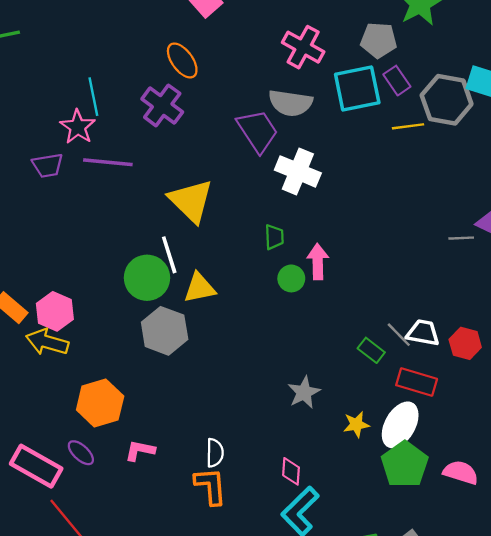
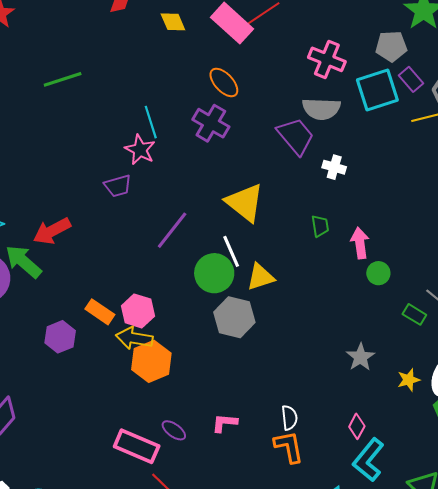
purple line: (108, 162) -> (172, 230), moved, turned -51
white cross: (298, 171) -> (334, 167), size x0.6
green circle: (291, 278) -> (378, 273), moved
orange hexagon: (100, 403) -> (151, 361), moved
pink diamond: (291, 471) -> (357, 426), turned 30

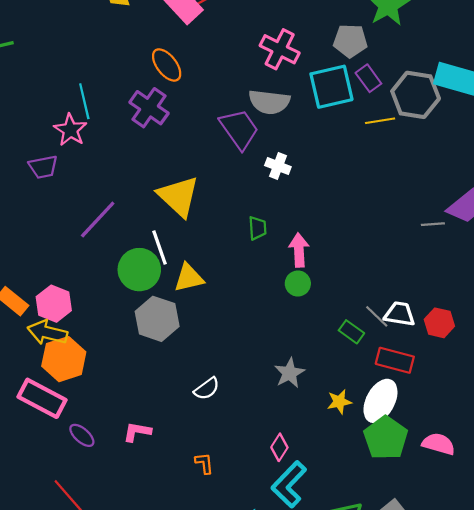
green circle: (378, 273) -> (298, 284), moved
white semicircle: (289, 418) -> (207, 389), moved, turned 55
pink rectangle: (137, 446) -> (42, 398), moved
orange L-shape: (289, 447) -> (204, 463), size x0.6

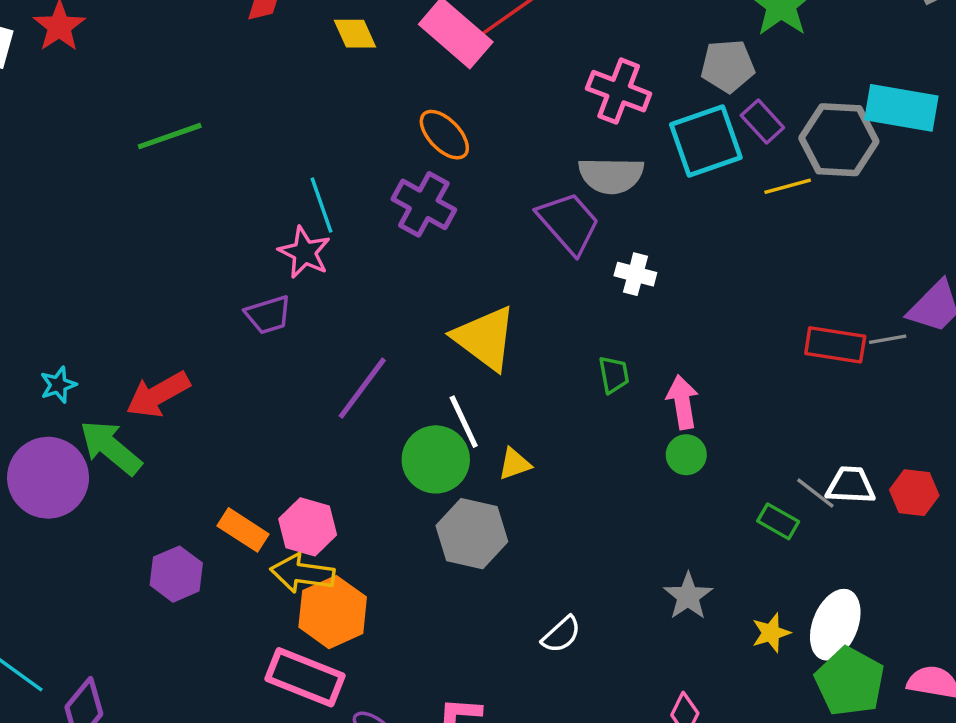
yellow triangle: (189, 278) -> (515, 464), size x0.7
red rectangle: (395, 360) -> (835, 345), moved

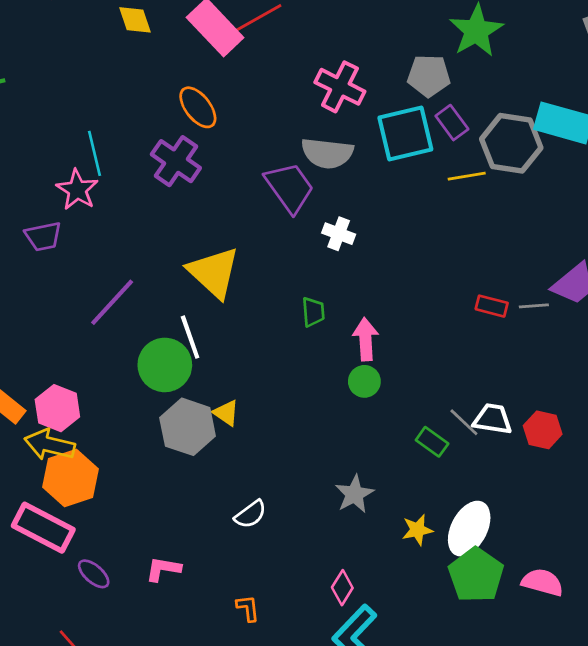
red rectangle: (835, 345) -> (492, 306), size x0.7
yellow triangle: (515, 464) -> (226, 413), moved, turned 48

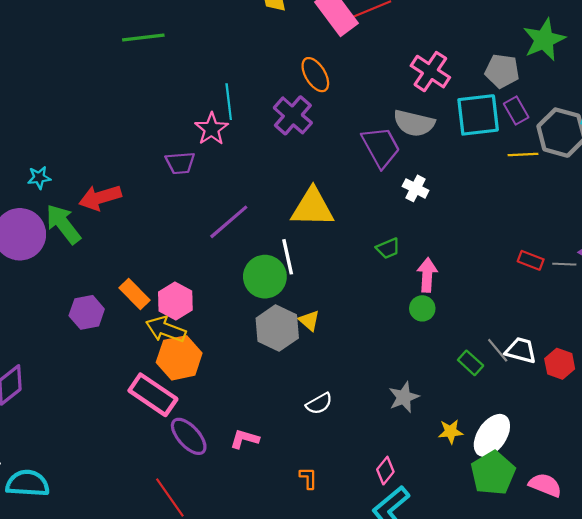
yellow triangle: (214, 272) -> (312, 208), turned -48
green trapezoid: (313, 312) -> (388, 248), turned 65
purple ellipse: (94, 574) -> (189, 436), size x1.5

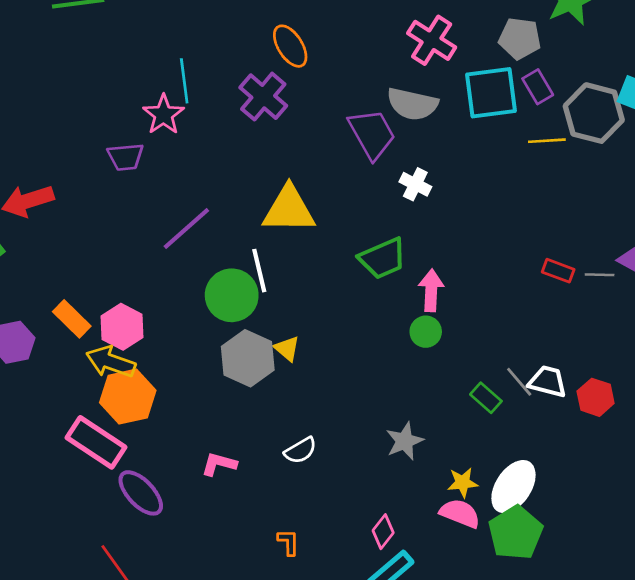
green trapezoid: (388, 248) -> (383, 258), size x1.6
pink L-shape: (245, 439) -> (219, 464), moved
pink semicircle: (545, 485) -> (460, 513), moved

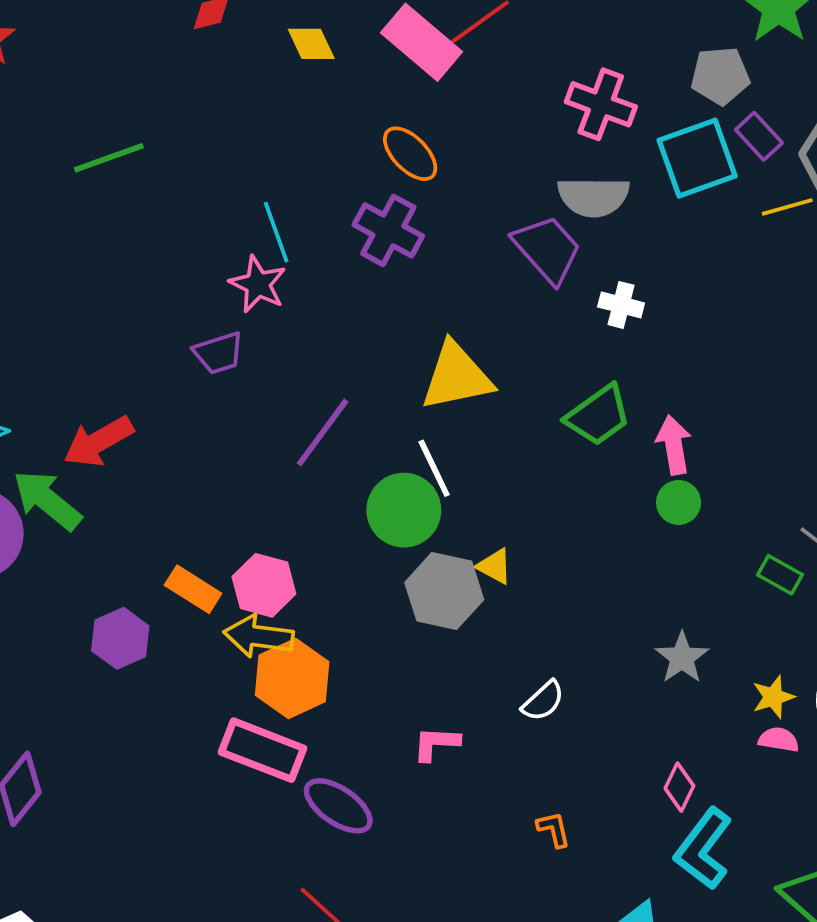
pink semicircle: (460, 513) -> (779, 740), size x0.7

